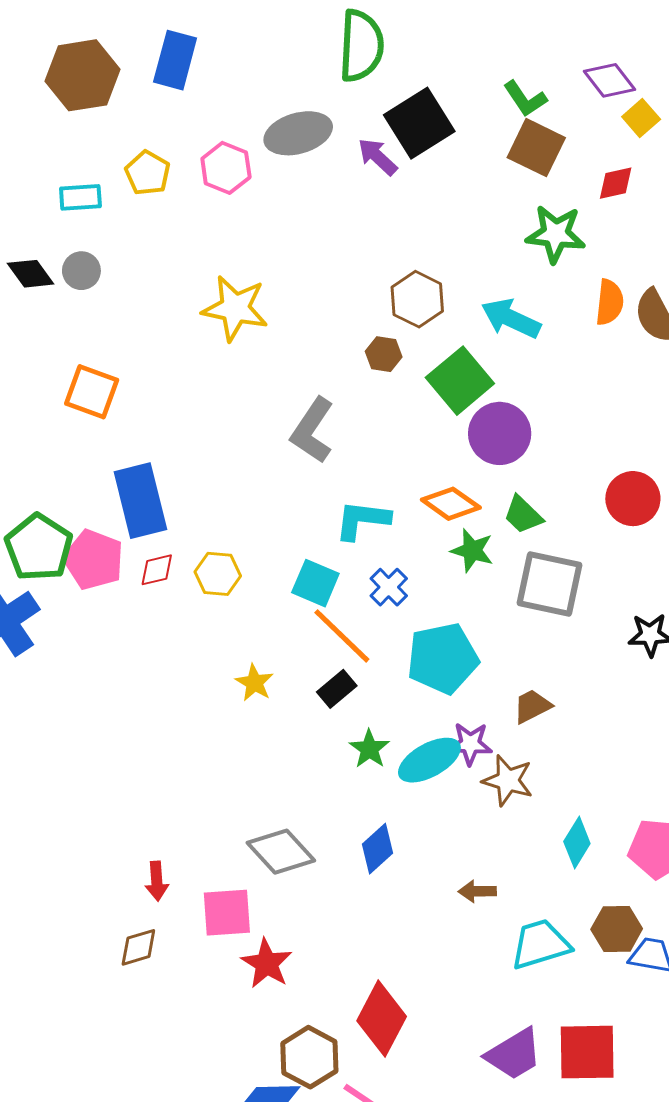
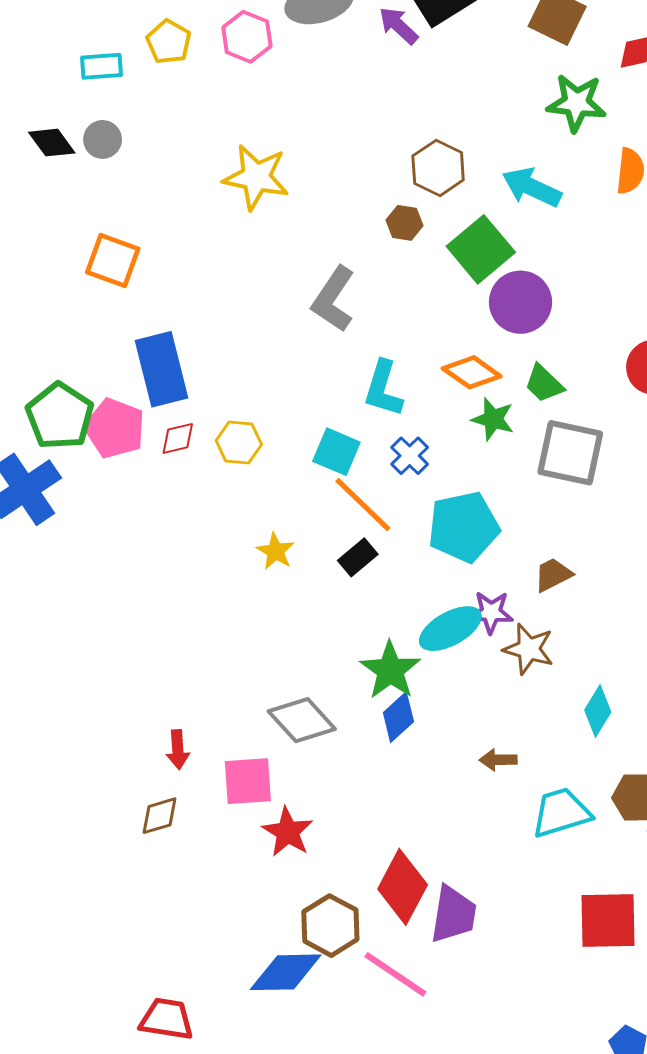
cyan L-shape: (362, 520) -> (383, 389), turned -80
green star: (369, 749) -> (390, 670), moved, size x1.5
purple trapezoid: (514, 1054) -> (453, 914), moved, turned -50

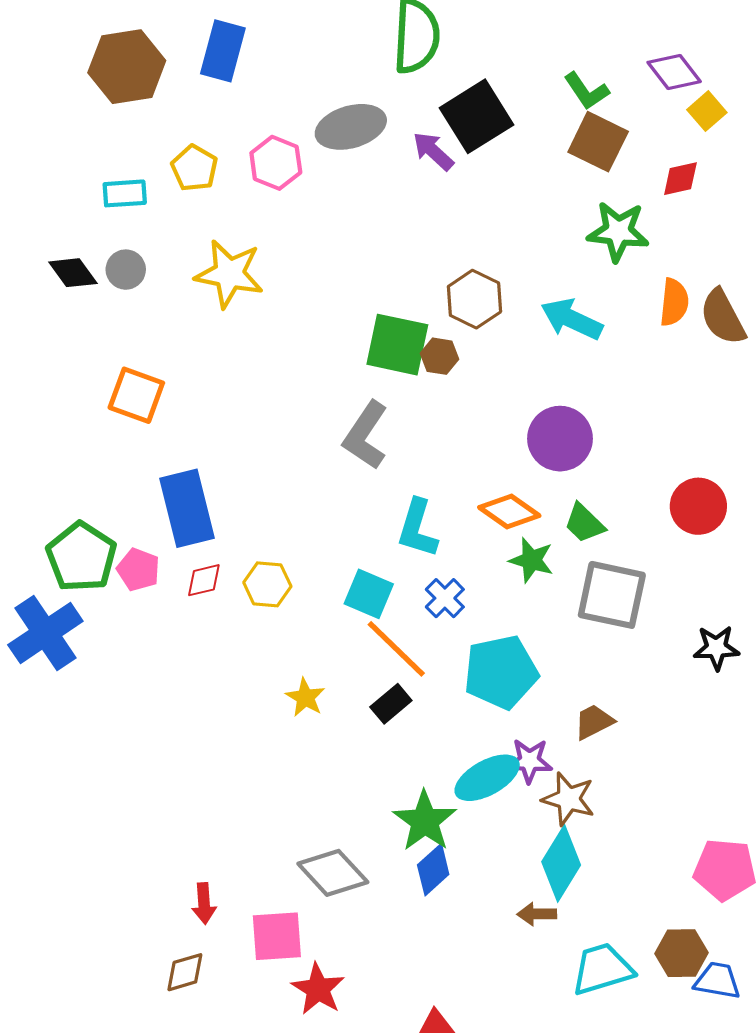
yellow star: (256, 177) -> (229, 274), moved
green square: (481, 249) -> (397, 345), moved, turned -38
pink pentagon: (115, 428) -> (138, 570), size x0.7
cyan diamond: (598, 711) -> (561, 863), moved, size x1.4

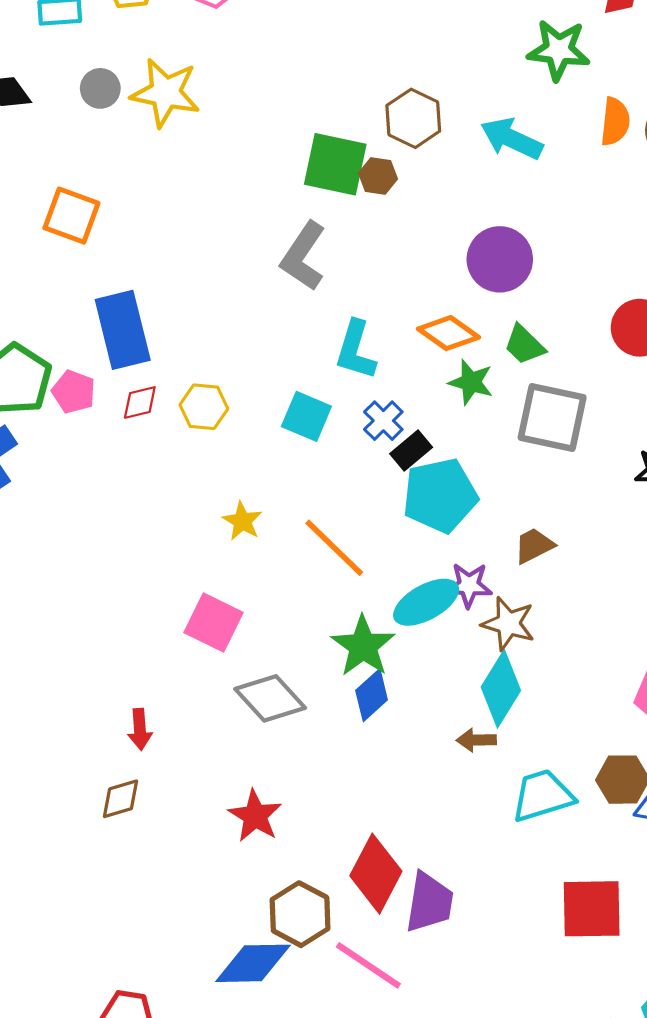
gray circle: (126, 270) -> (100, 88), moved
orange line: (396, 649) -> (334, 548), moved
black rectangle: (391, 704) -> (411, 451), moved
pink square: (277, 936) -> (214, 623), moved, turned 30

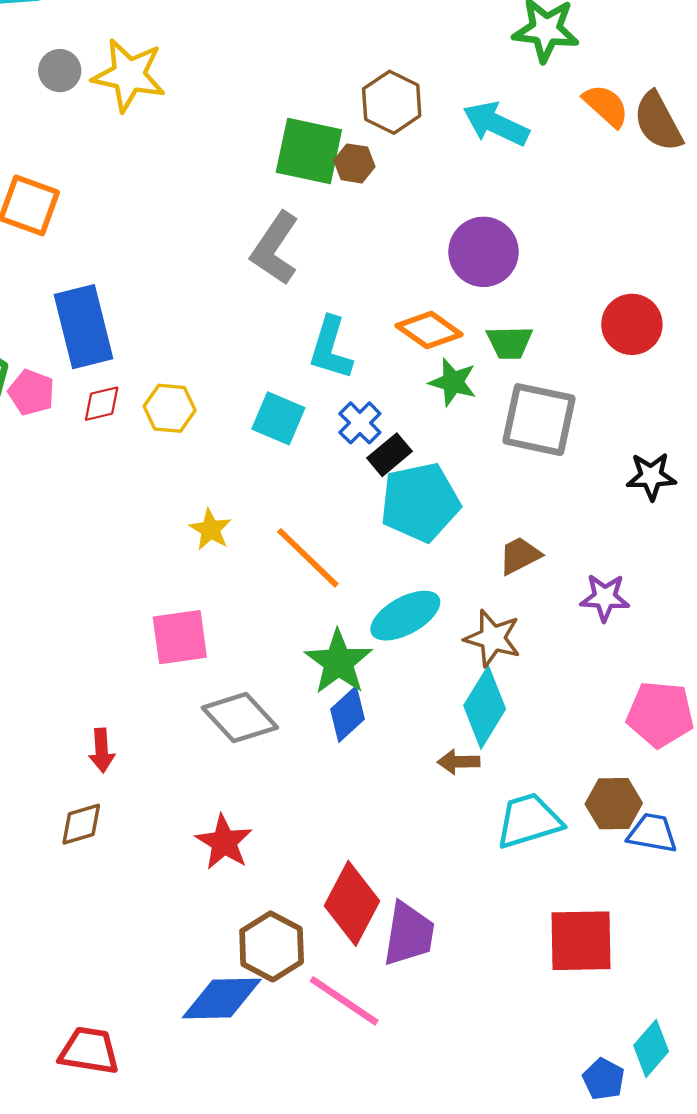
orange semicircle: (615, 122) -> (606, 106), turned -54
green trapezoid: (524, 345) -> (510, 343), turned -45
purple star: (469, 585) -> (605, 597), moved
pink square: (214, 623) -> (180, 637), turned -34

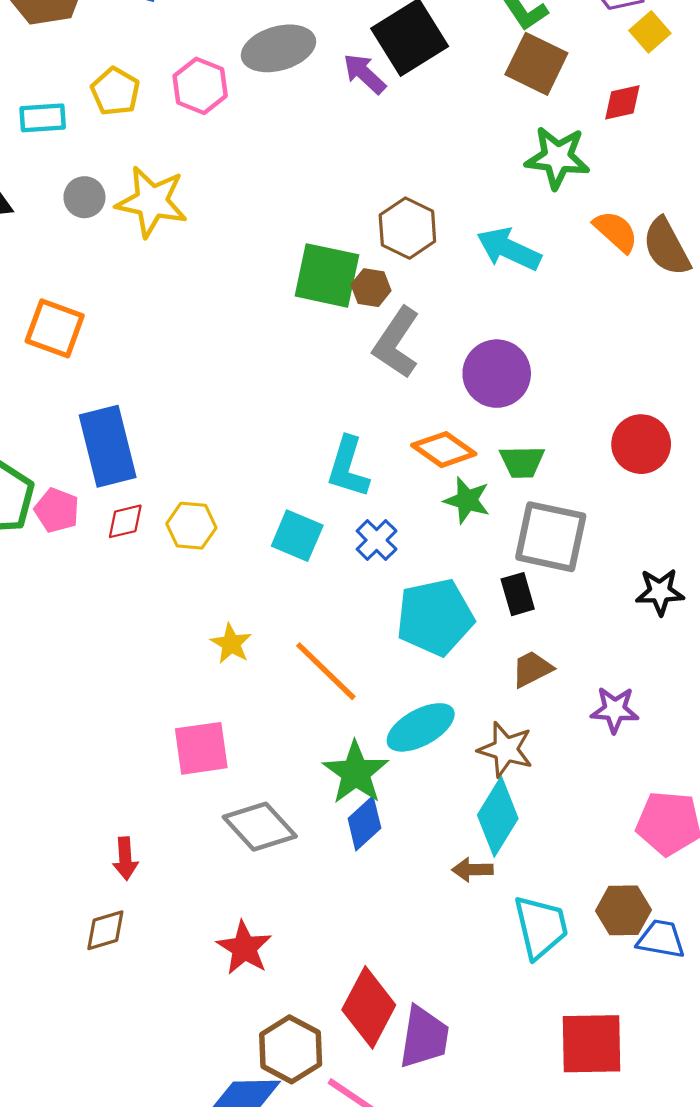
gray L-shape: (275, 248) -> (396, 343), moved
black rectangle: (389, 455) -> (518, 594), moved, turned -66
cyan trapezoid: (529, 821) -> (541, 927), turned 94

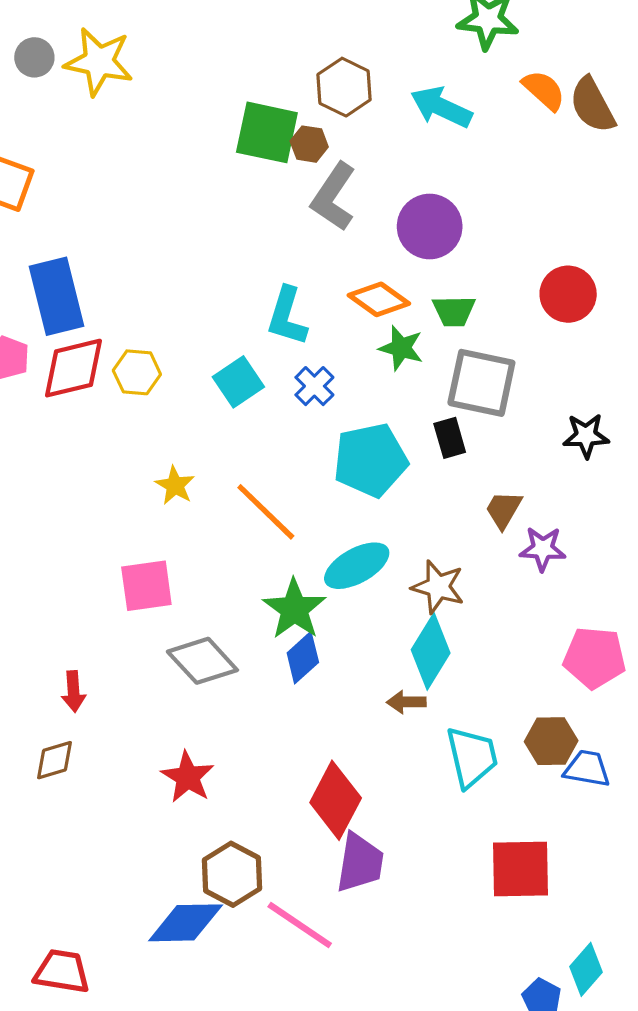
red diamond: (125, 521) -> (74, 368), size x1.8
cyan square: (297, 536) -> (238, 382), turned 33
brown trapezoid: (532, 669) -> (504, 510), moved, turned -33
red diamond: (369, 1007) -> (336, 800), moved

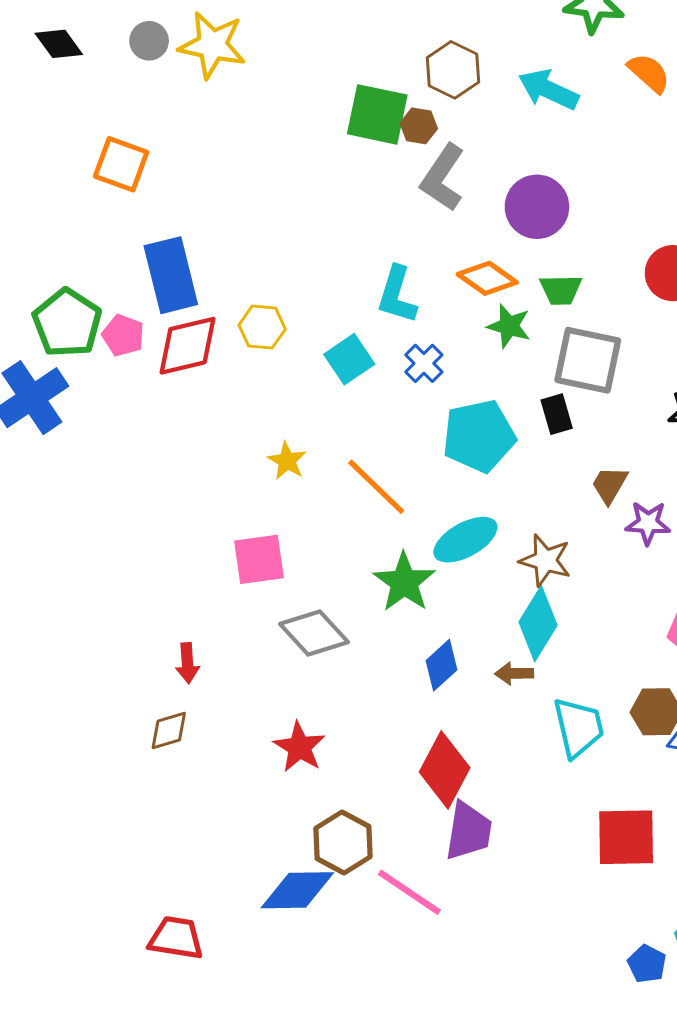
yellow hexagon: (137, 372) -> (262, 327), moved
blue diamond: (303, 658) -> (442, 665), moved

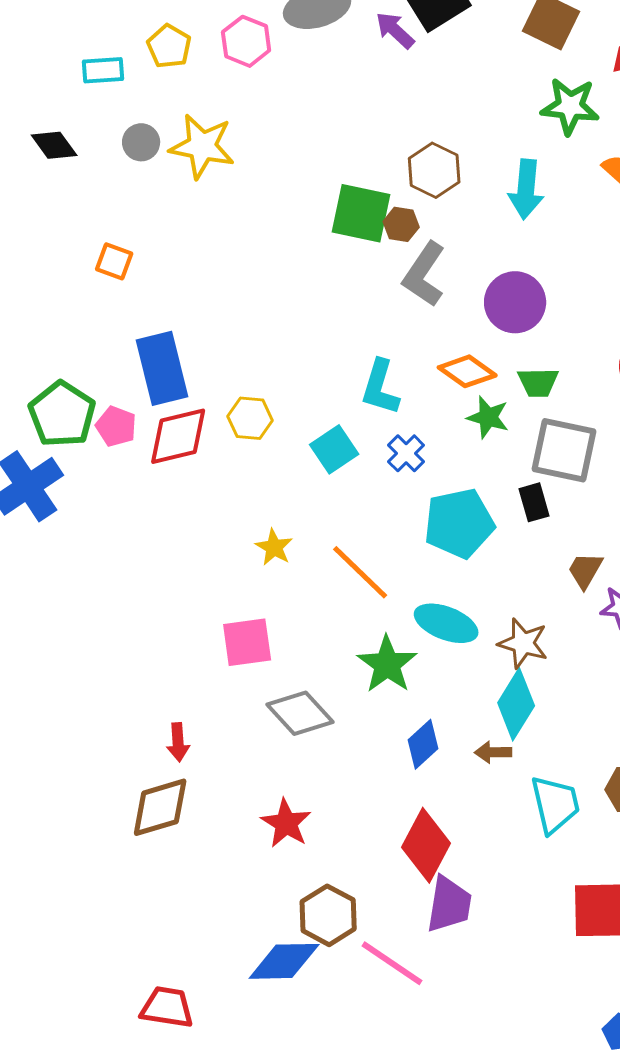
cyan arrow: (548, 90) -> (526, 189), turned -110
orange square: (121, 164) -> (114, 261), size x0.7
cyan ellipse: (465, 540) -> (446, 623), turned 50
brown diamond: (169, 730) -> (160, 807), size x1.6

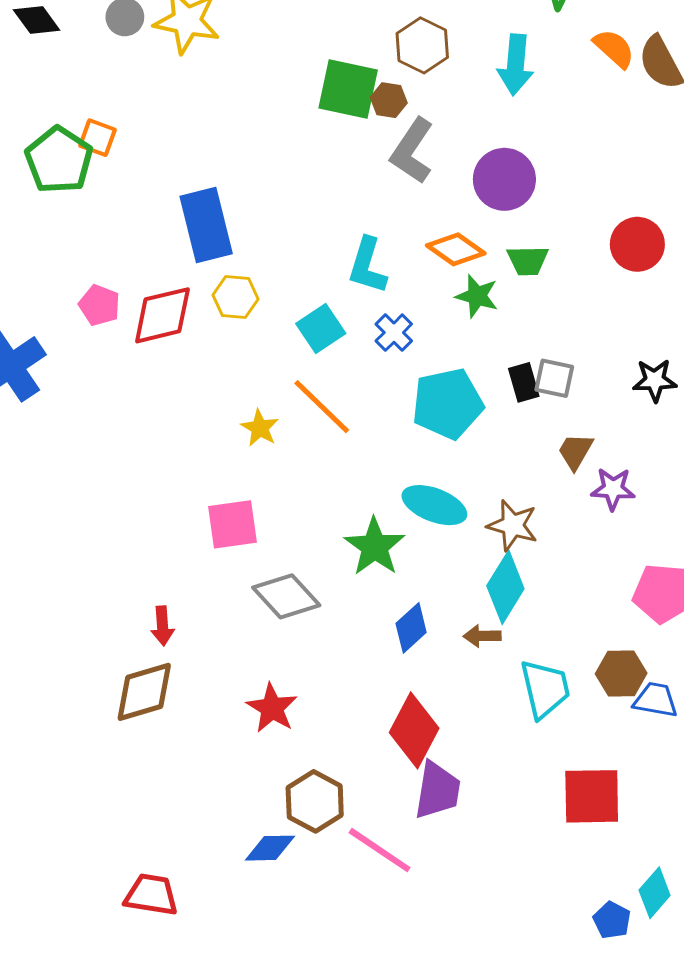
blue rectangle: (162, 368) -> (206, 225), moved
green pentagon: (62, 414) -> (59, 160), moved
gray square: (564, 450) -> (554, 378), moved, size x0.6
orange line: (360, 572) -> (322, 407), moved
blue diamond: (284, 961) -> (270, 848), size x0.7

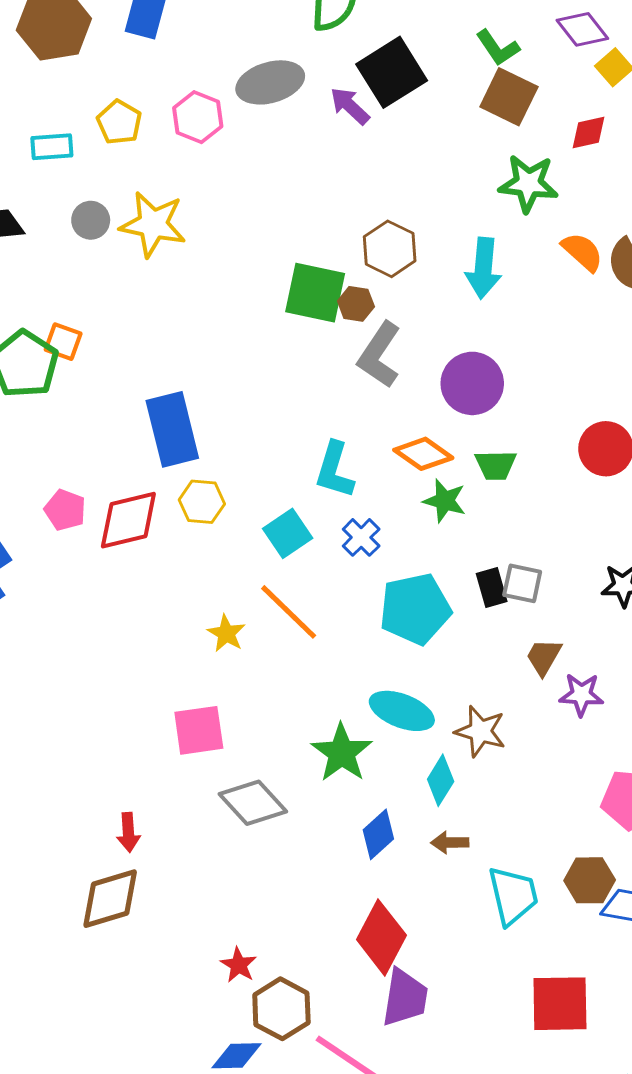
cyan diamond: (505, 587) -> (441, 780), moved, size x0.7
red star: (272, 708) -> (239, 965), moved, size x0.7

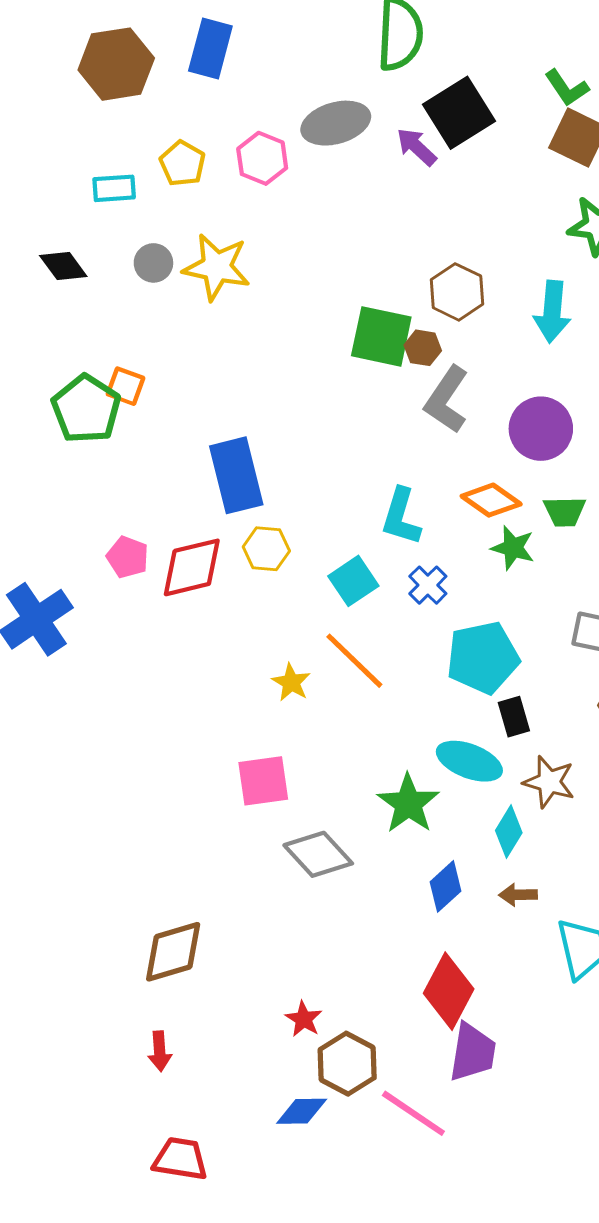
black rectangle: (492, 587) -> (514, 717), moved
red arrow: (128, 832) -> (160, 1051), moved

